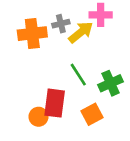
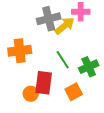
gray cross: (61, 24) -> (49, 19), size x1.6
orange cross: (32, 34) -> (20, 51), moved

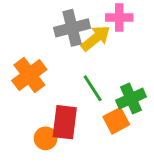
orange cross: (20, 51) -> (29, 75), turned -30
orange square: (74, 92) -> (116, 121), moved

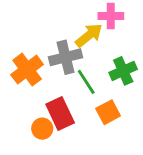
gray cross: (72, 28) -> (66, 57), moved
green cross: (131, 99) -> (123, 71), moved
red rectangle: (65, 122) -> (60, 114), turned -32

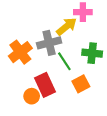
green cross: (123, 71) -> (92, 53), turned 30

